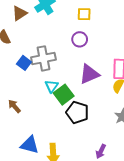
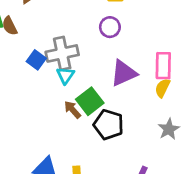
cyan triangle: (52, 86) -> (65, 75), moved
brown arrow: (14, 106) -> (72, 110), moved

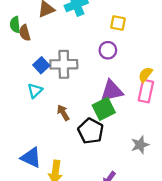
cyan triangle: (65, 75) -> (35, 91), moved
yellow semicircle: (162, 88) -> (145, 74), moved
green square: (90, 101) -> (104, 109), moved

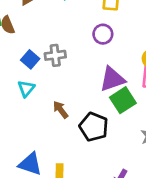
gray cross: (64, 64) -> (55, 55), size x0.7
green square: (104, 109) -> (123, 100), moved

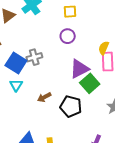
blue square: (30, 59) -> (16, 63), size x1.5
brown arrow: (61, 110) -> (44, 97), turned -72

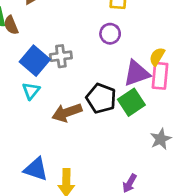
purple triangle: (79, 69) -> (137, 73), moved
brown arrow: (44, 97) -> (67, 112), size x1.5
black pentagon: (71, 106) -> (101, 98), moved

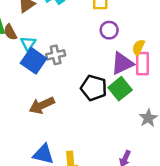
purple circle: (110, 34) -> (109, 30), moved
cyan triangle: (31, 91) -> (28, 43), moved
brown arrow: (67, 112) -> (42, 105), moved

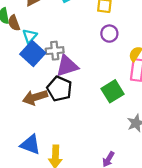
purple triangle: (122, 63) -> (67, 66), moved
black pentagon: (94, 88) -> (59, 89), moved

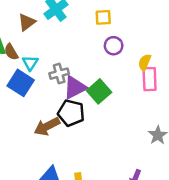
blue square: (33, 53) -> (21, 83), moved
green square: (112, 91) -> (99, 91), moved

